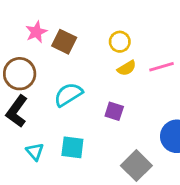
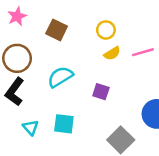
pink star: (36, 32) -> (17, 16), moved

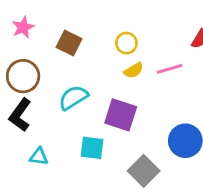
purple square: (101, 92) -> (121, 115), size x1.6
cyan square: (64, 124) -> (92, 148), moved
cyan triangle: (31, 127) -> (39, 157), turned -42

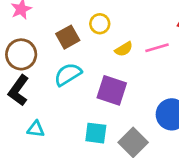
brown square: (69, 43) -> (68, 37), moved, turned 35
yellow circle: (126, 43) -> (100, 24), moved
cyan square: (92, 148) -> (96, 133), moved

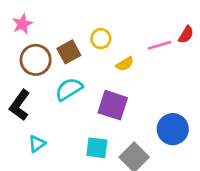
pink line: (157, 48) -> (159, 45), moved
brown circle: (21, 54) -> (36, 60), moved
cyan triangle: (36, 129) -> (37, 144), turned -42

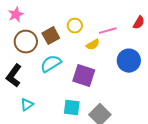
pink line: (159, 45) -> (108, 31), moved
blue circle: (173, 129) -> (129, 61), moved

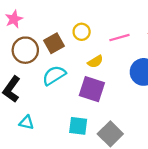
yellow semicircle: (93, 45) -> (95, 62), moved
cyan triangle: (27, 105) -> (26, 122), turned 48

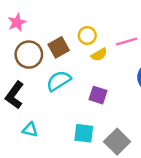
yellow semicircle: (95, 62) -> (99, 55), moved
purple square: (92, 89) -> (98, 95), size x0.7

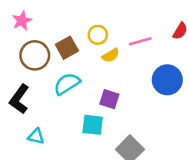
cyan square: (84, 133) -> (93, 125), moved

